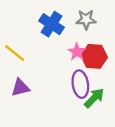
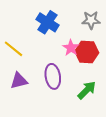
gray star: (86, 20) -> (91, 20), moved
purple ellipse: (80, 84) -> (53, 76), moved

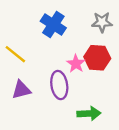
pink star: (71, 48) -> (76, 64), moved
green arrow: (87, 90) -> (89, 113), moved, turned 42

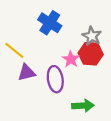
gray star: (102, 22) -> (92, 36), moved, turned 30
purple triangle: (21, 90) -> (27, 73), moved

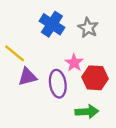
gray star: (92, 36) -> (88, 28), moved
red hexagon: (91, 54) -> (95, 78), moved

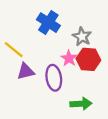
gray star: (88, 28) -> (82, 37), moved
red hexagon: (95, 78) -> (88, 59), moved

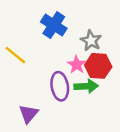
purple triangle: (26, 71) -> (29, 114), moved, turned -36
green arrow: (81, 104) -> (86, 86), moved

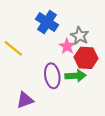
pink star: (77, 65) -> (67, 46), moved
purple triangle: (29, 114) -> (25, 100), turned 30

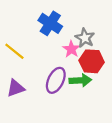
purple ellipse: (52, 76) -> (56, 80), turned 35
purple triangle: (25, 100) -> (16, 88), moved

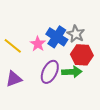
blue cross: (50, 23) -> (57, 37), moved
pink star: (71, 49) -> (38, 44), moved

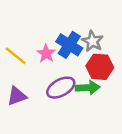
purple ellipse: (50, 72) -> (61, 88), turned 35

